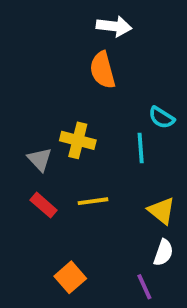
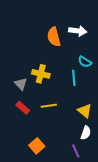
white arrow: (114, 26) -> (78, 31), moved

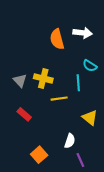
gray triangle: (21, 84) -> (20, 81), moved
yellow line: (49, 106) -> (59, 99), moved
white semicircle: (86, 133) -> (70, 141), moved

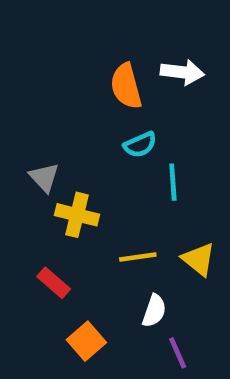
cyan semicircle: (90, 66) -> (140, 145), moved, turned -56
yellow cross: (43, 78) -> (77, 215), moved
yellow line: (59, 99) -> (138, 257), moved
red rectangle: (24, 114) -> (54, 283), moved

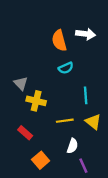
cyan line: (173, 182) -> (86, 95), moved

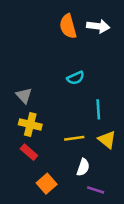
white arrow: (86, 34) -> (98, 26), moved
orange semicircle: (59, 41) -> (68, 26), moved
yellow cross: (36, 101) -> (30, 124), moved
purple line: (83, 166) -> (96, 190), turned -48

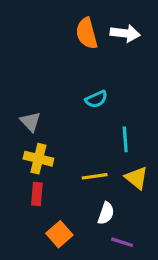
red rectangle: (29, 152) -> (37, 194), turned 54

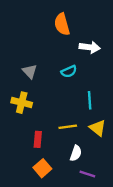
white arrow: (125, 33) -> (90, 47), moved
gray triangle: (30, 122) -> (30, 71), moved
yellow cross: (38, 159) -> (22, 103), moved
red rectangle: (37, 194) -> (38, 139), moved

